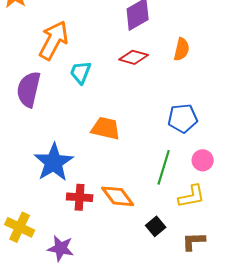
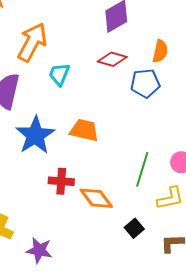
blue pentagon: (183, 118) -> (145, 83), moved
blue star: (54, 162) -> (35, 135), moved
red cross: (80, 197) -> (61, 181), moved

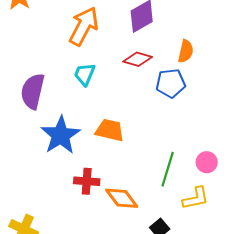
orange arrow: (32, 42) -> (84, 26), moved

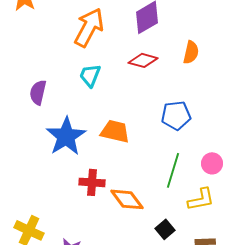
blue pentagon: (171, 83) -> (176, 115), moved
purple semicircle: (33, 91) -> (38, 92), size x0.7

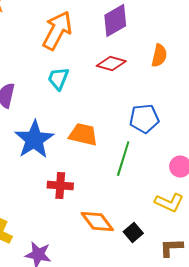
green line: (173, 170) -> (123, 159), moved
orange diamond: (127, 199) -> (97, 222), moved
yellow L-shape: (201, 199) -> (169, 203), turned 36

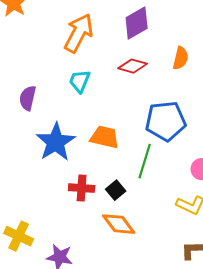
blue pentagon: (144, 119) -> (166, 121), size x1.4
black square: (133, 233) -> (116, 190), moved

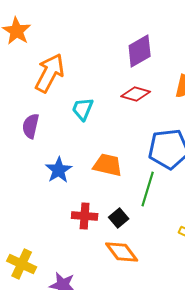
orange arrow: (79, 33) -> (50, 73), moved
blue star: (56, 142) -> (59, 170), size x0.7

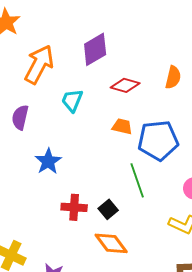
purple diamond: (140, 51) -> (95, 49), moved
orange trapezoid: (108, 165) -> (122, 126), moved, size x0.7
green line: (148, 189) -> (137, 180), turned -36

